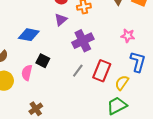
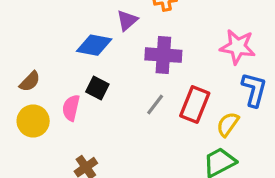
blue diamond: (29, 35) -> (94, 45), moved
pink star: (128, 36) -> (238, 47), size x1.5
purple cross: (83, 41) -> (163, 55), turned 30

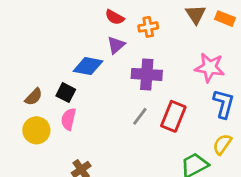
black square: (97, 88) -> (66, 93), moved
yellow semicircle: (228, 124) -> (222, 144), moved

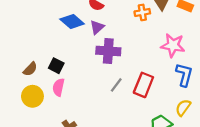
orange cross: (148, 27) -> (142, 12), moved
blue diamond: (88, 66) -> (72, 22), moved, turned 30
purple cross: (147, 74) -> (108, 51), moved

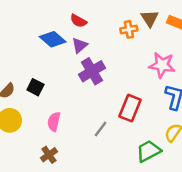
purple cross: (108, 51) -> (92, 71), turned -35
gray line: (116, 85) -> (101, 129), moved
pink semicircle: (58, 87) -> (54, 122), moved

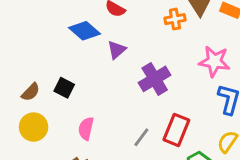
purple triangle: (80, 45) -> (117, 50), moved
purple cross: (92, 71) -> (155, 79), moved
red rectangle: (130, 108) -> (176, 130), moved

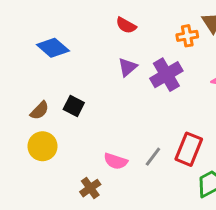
blue diamond: (85, 31) -> (53, 48), moved
purple cross: (155, 79) -> (166, 75), moved
pink semicircle: (86, 128) -> (116, 161), moved, turned -85

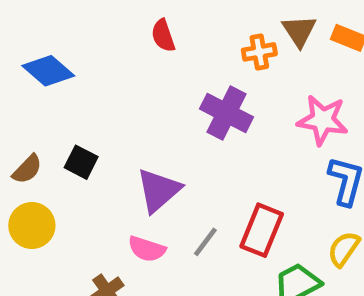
red semicircle: (126, 25) -> (163, 36), turned 42
purple triangle: (128, 67) -> (158, 190), moved, size x1.5
purple cross: (166, 75) -> (226, 113), turned -32

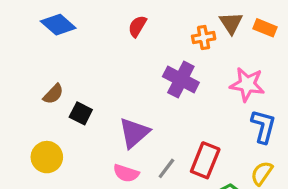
red semicircle: (163, 36) -> (137, 26), turned 50
blue diamond: (48, 71) -> (58, 25), moved
brown semicircle: (27, 169) -> (53, 94), moved

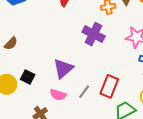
black square: (81, 113) -> (28, 77), moved

